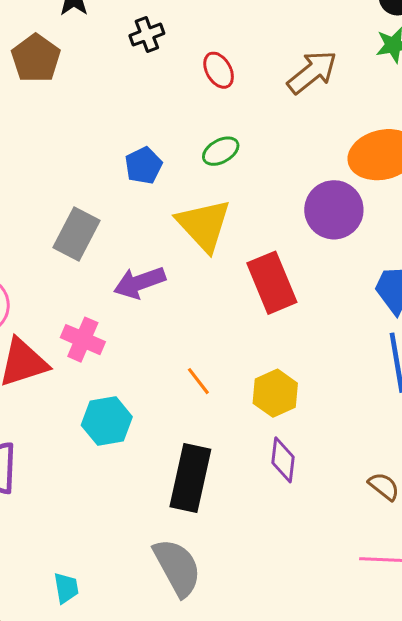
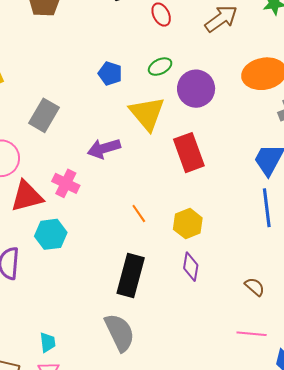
blue pentagon: (143, 166) -> (110, 73), turned -30
purple circle: (334, 210) -> (196, 89), moved
gray rectangle: (76, 234) -> (44, 115), moved
cyan hexagon: (107, 421) -> (51, 234), moved

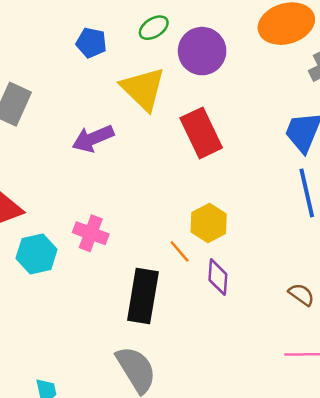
pink cross: (66, 183) -> (91, 233), moved
orange line: (139, 214) -> (180, 251), moved

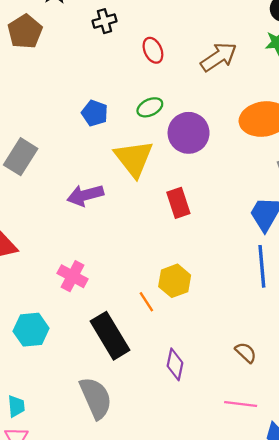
red rectangle: (201, 133) -> (178, 203), size x0.7
cyan hexagon: (37, 254) -> (31, 330), moved
purple diamond: (218, 277) -> (175, 364), moved
black rectangle: (143, 296) -> (110, 336), turned -48

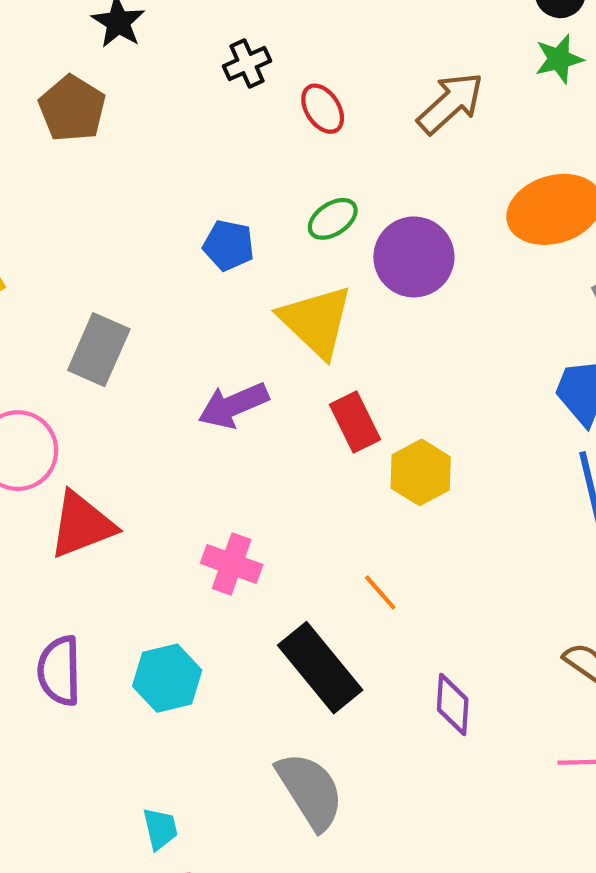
black cross: (105, 21) -> (247, 63), moved
red rectangle: (178, 203) -> (355, 422), moved
yellow hexagon: (175, 281) -> (421, 472), moved

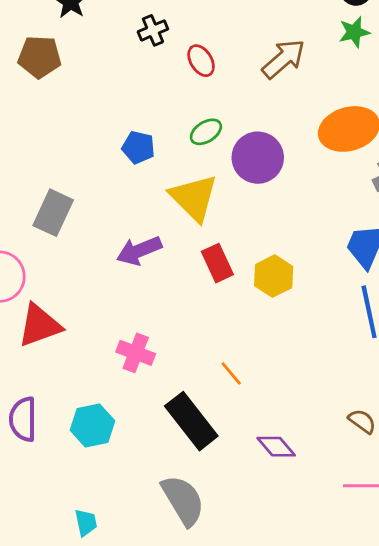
brown pentagon: (72, 108) -> (40, 57), turned -30
yellow hexagon: (421, 472) -> (274, 276), moved
purple diamond: (453, 704) -> (276, 447), turned -45

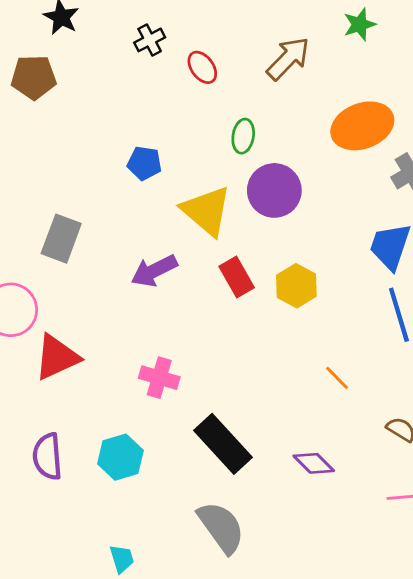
green ellipse: (206, 132) -> (243, 136), moved, turned -44
purple circle: (258, 158) -> (274, 190), moved
orange line: (231, 373) -> (337, 378), moved

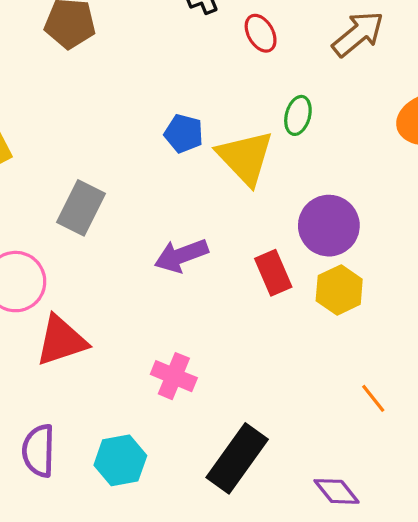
purple circle: (274, 190) -> (329, 226), moved
yellow triangle: (206, 211) -> (245, 158), moved
black rectangle: (223, 444) -> (237, 458), turned 72

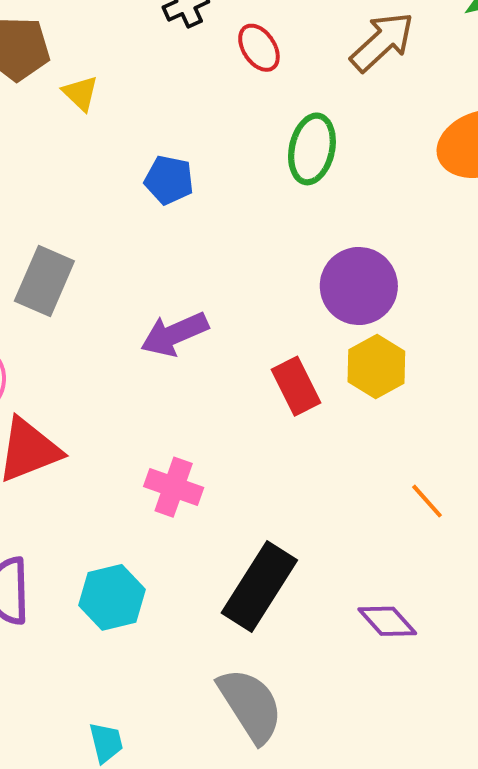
green ellipse: (298, 115) -> (312, 149), size x1.4
yellow triangle: (245, 158) -> (80, 93), moved, size x0.5
red rectangle: (273, 273) -> (296, 386), moved

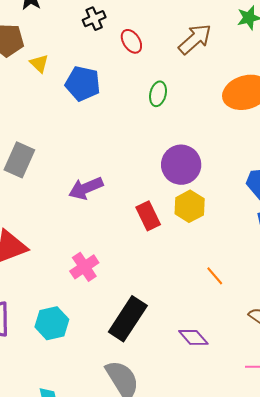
green ellipse: (312, 149) -> (158, 94), size x0.7
blue pentagon: (169, 180) -> (83, 83), moved, size x1.4
pink cross: (174, 487) -> (84, 267), turned 36

